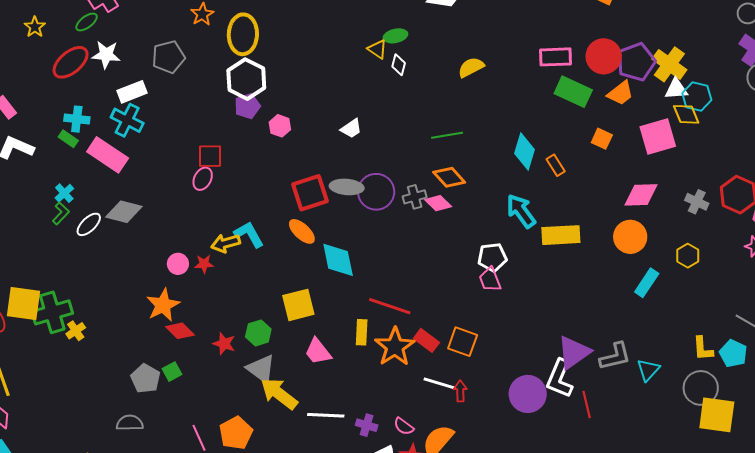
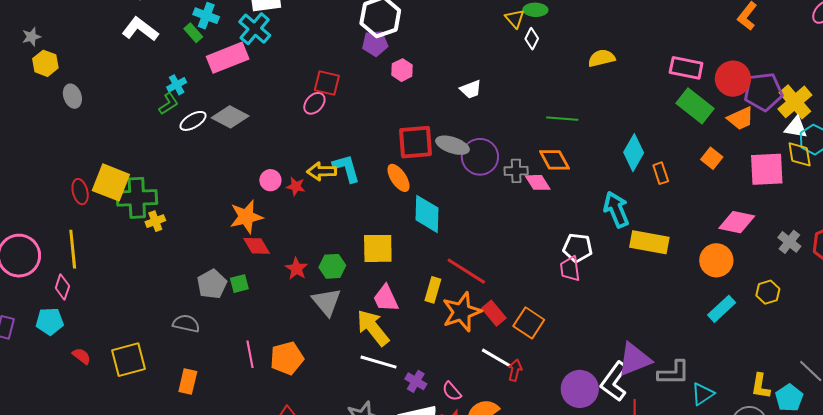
pink rectangle: (108, 155) -> (228, 58), turned -69
yellow arrow: (279, 394) -> (373, 328), moved

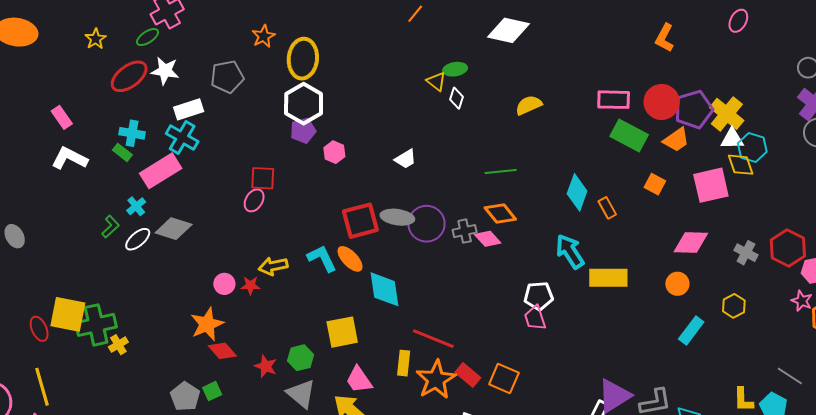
cyan cross: (177, 85) -> (136, 206), moved
cyan L-shape: (346, 168) -> (322, 258), moved
orange circle: (716, 260) -> (677, 284), size x0.7

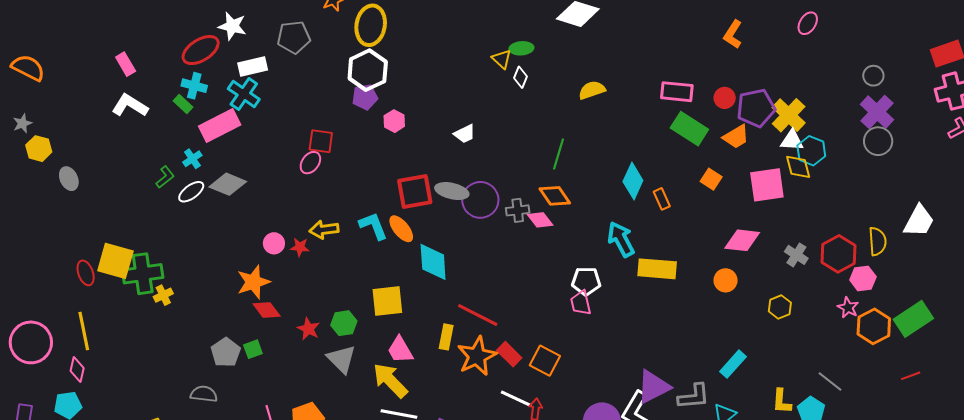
red ellipse: (129, 76) -> (201, 50), moved
red circle: (662, 102) -> (725, 98), size x0.6
green line: (501, 172) -> (559, 154), turned -72
cyan rectangle: (691, 331) -> (733, 364), moved

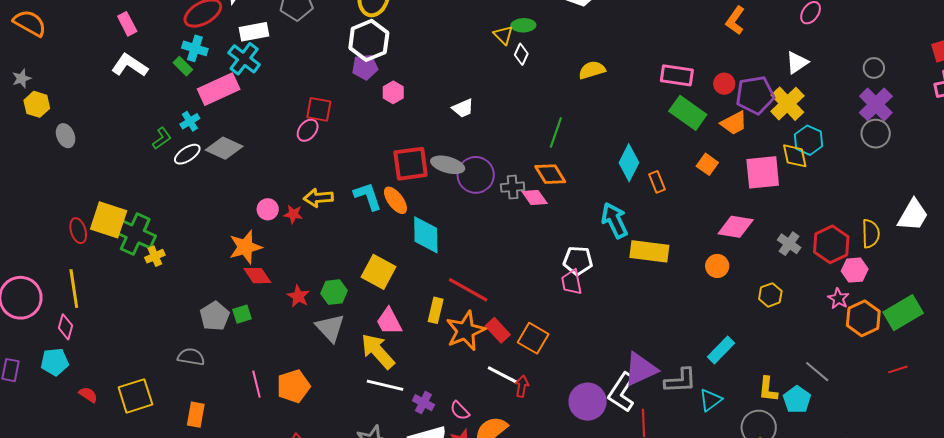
white triangle: (792, 140) -> (797, 63), moved, turned -40
green cross: (143, 274) -> (135, 234), turned 30
yellow square: (387, 301) -> (378, 272), turned 32

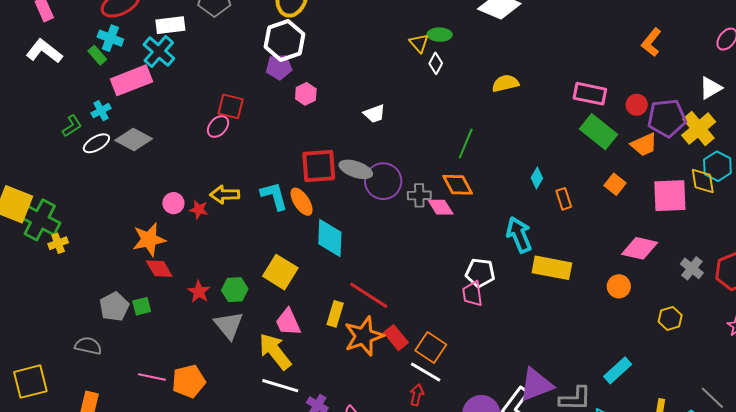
cyan diamond: (629, 163) -> (537, 178), size x0.6
white line: (503, 375) -> (426, 372), moved
pink line: (256, 384) -> (152, 377), turned -68

